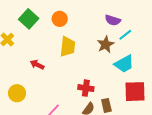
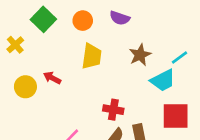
purple semicircle: (113, 20) -> (120, 18), moved
cyan line: (125, 35) -> (179, 57), moved
yellow circle: (17, 93) -> (25, 87), moved

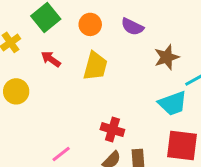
brown star: (140, 55) -> (167, 57), moved
red arrow: (52, 78) -> (51, 59), moved

